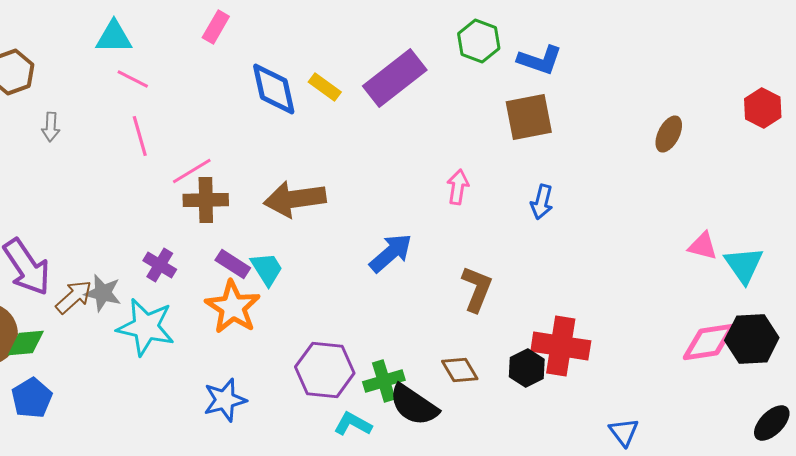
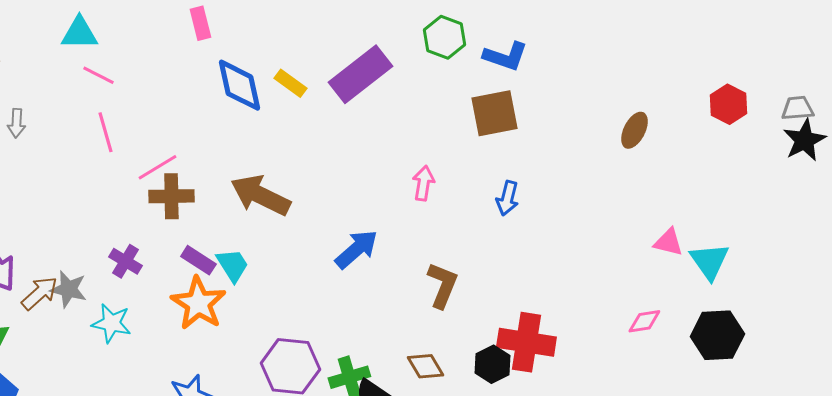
pink rectangle: (216, 27) -> (200, 23), moved, turned -44
brown arrow: (295, 199) -> (260, 195), turned 34
cyan star: (146, 327) -> (111, 323), size x0.7
pink diamond: (709, 342) -> (644, 321), moved, size x0.6

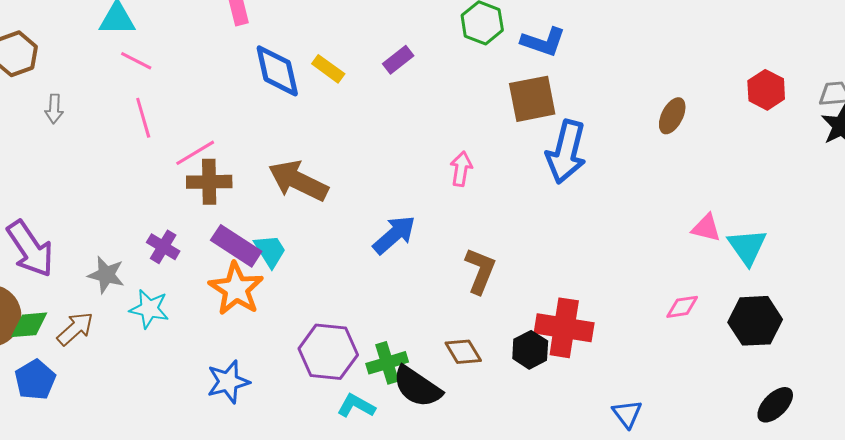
purple rectangle: (360, 74) -> (398, 60), size x0.5
blue arrow: (507, 198) -> (566, 152), moved, size x1.8
purple rectangle: (198, 260) -> (236, 246), size x1.4
brown arrow: (39, 293) -> (75, 329), moved

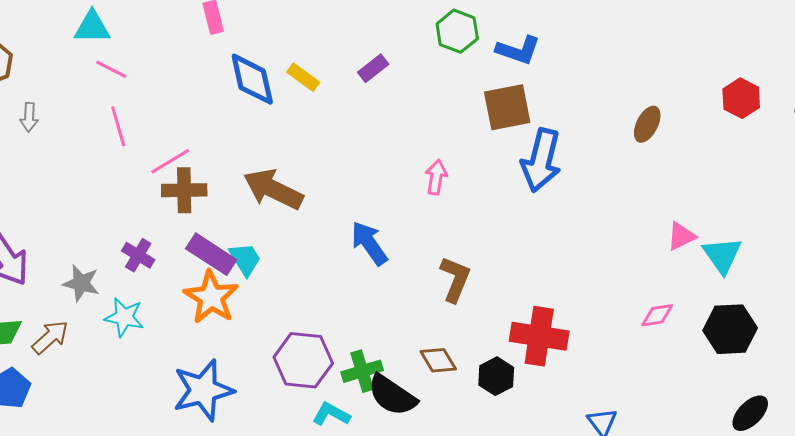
pink triangle: (706, 228) -> (681, 236), turned -40
blue arrow: (394, 235) -> (369, 243), turned -84
black hexagon: (530, 350) -> (496, 376), moved
blue star: (228, 382) -> (203, 390), size x1.4

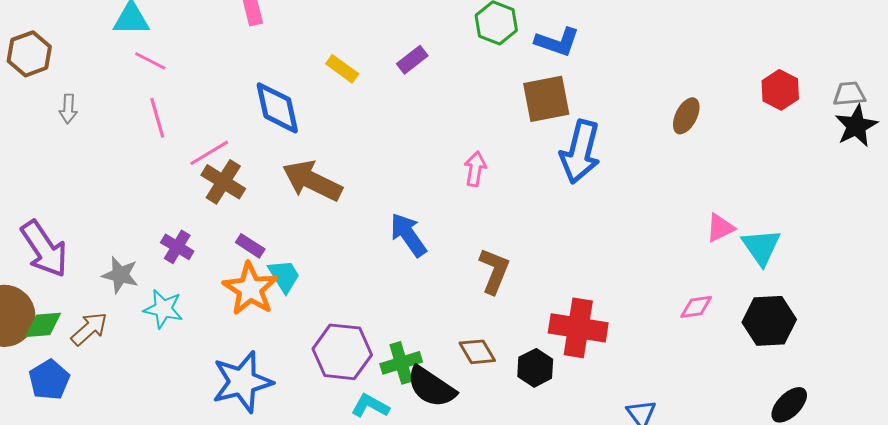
blue diamond: (252, 79) -> (277, 108), moved
brown cross: (184, 190) -> (223, 182), turned 33
purple rectangle: (211, 254) -> (250, 246), size x0.6
cyan trapezoid: (245, 259) -> (284, 276), moved

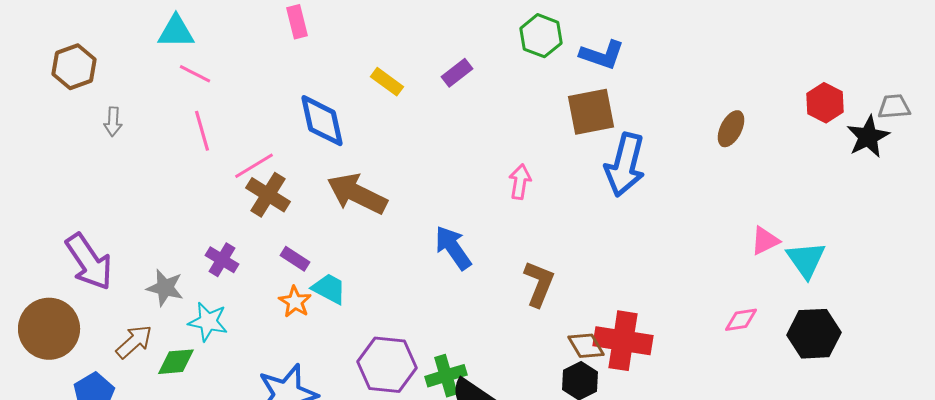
black star: (856, 126) -> (868, 137), moved
cyan trapezoid: (284, 276) -> (329, 289), turned -30
orange star: (250, 289) -> (295, 302), size x0.6
green diamond: (43, 325) -> (176, 362), moved
brown diamond: (477, 352) -> (586, 346), moved

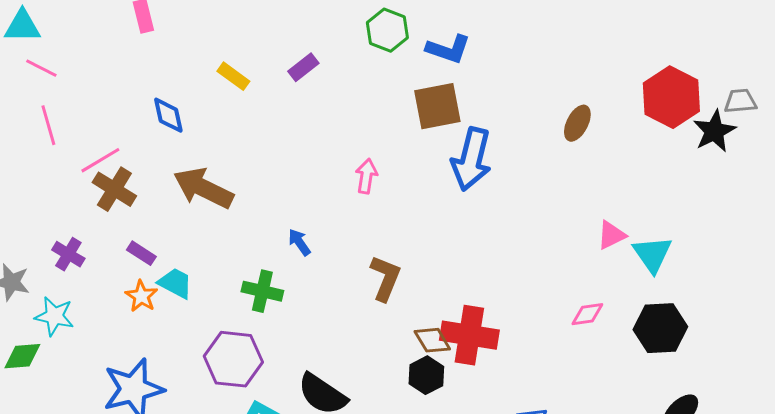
red hexagon: (825, 103) -> (671, 97), size x1.5
blue diamond: (322, 121) -> (168, 115), size x0.7
blue arrow: (453, 248) -> (299, 242), size x0.6
green cross: (446, 376) -> (262, 291), moved, turned 30

